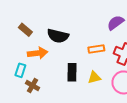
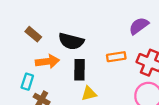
black rectangle: (72, 72) -> (80, 70), moved
yellow triangle: (94, 77) -> (89, 93), moved

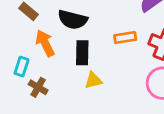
orange arrow: (47, 61) -> (45, 43), turned -110

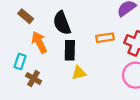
black semicircle: (73, 20) -> (62, 23), turned 55

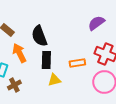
orange rectangle: (105, 38) -> (77, 63), moved
brown cross: (34, 79) -> (14, 85), turned 32

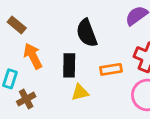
black semicircle: (39, 36) -> (87, 33), moved

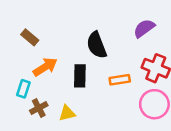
orange arrow: (33, 56) -> (45, 67), turned 85
yellow triangle: (80, 92) -> (67, 113), moved

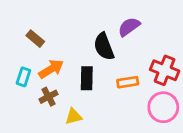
purple semicircle: (144, 28) -> (129, 27), moved
cyan rectangle: (23, 89) -> (23, 77), moved
brown cross: (39, 108) -> (48, 97), moved

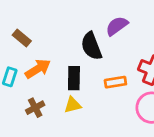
brown cross: (48, 97) -> (35, 108), moved
yellow triangle: (74, 116) -> (73, 105), moved

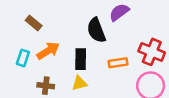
brown cross: (35, 108) -> (46, 86), turned 35

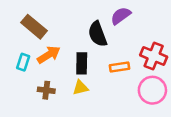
brown rectangle: (34, 23) -> (34, 27), size x1.5

